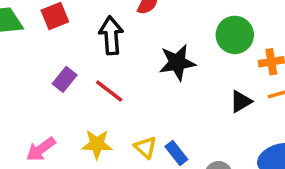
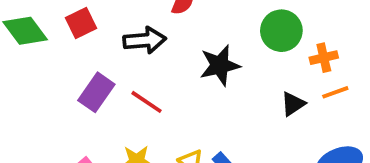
black arrow: (111, 35) -> (145, 40), turned 93
purple rectangle: (65, 79) -> (96, 92), size x1.4

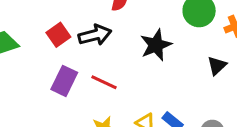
red square: (81, 23) -> (58, 35), moved

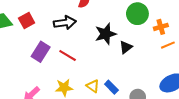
red square: (58, 35) -> (27, 21), moved
black triangle: (217, 66) -> (126, 47), moved

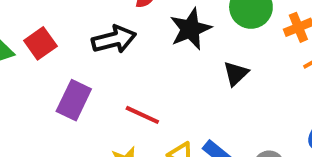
black star: (106, 34) -> (190, 29), moved
red line: (68, 55) -> (142, 115), moved

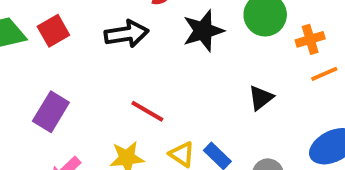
black triangle: (236, 74) -> (261, 98), moved
purple rectangle: (74, 100) -> (51, 112), moved

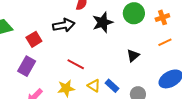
red square: (53, 31) -> (34, 39), moved
orange cross: (310, 39) -> (162, 17), moved

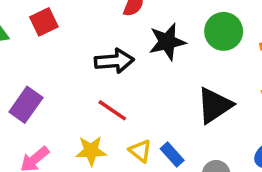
black arrow: (64, 25) -> (114, 61), moved
red square: (34, 39) -> (44, 22), moved
black triangle: (133, 56) -> (215, 105), size x1.6

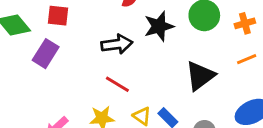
red square: (44, 22) -> (58, 16), turned 35
purple rectangle: (26, 105) -> (46, 54), moved

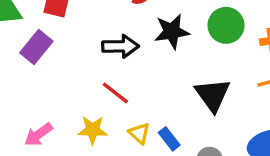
black triangle: (200, 76) -> (213, 95), turned -36

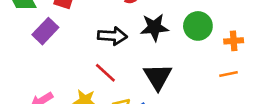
black triangle: (213, 95) -> (158, 77), moved

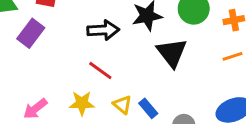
black triangle: (158, 77) -> (172, 53), moved

